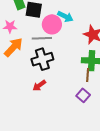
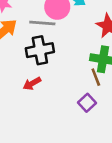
brown line: (88, 75) -> (96, 77), turned -32

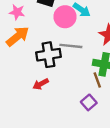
gray line: (42, 23) -> (71, 46), moved

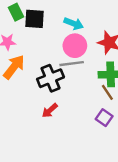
pink circle: (65, 17) -> (75, 46), moved

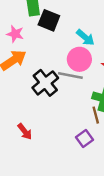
black cross: (51, 78) -> (45, 83), turned -35
red arrow: (50, 111) -> (25, 131), moved, turned -105

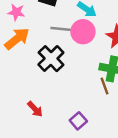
gray line: (70, 76) -> (63, 29), moved
purple square: (84, 139) -> (78, 121), moved

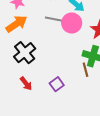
black cross: (51, 59) -> (25, 53), moved
purple square: (78, 121) -> (57, 84), moved

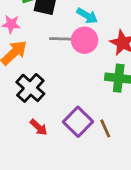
brown line: (85, 70) -> (105, 128), moved
purple square: (57, 84) -> (78, 122), size x1.5

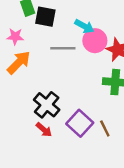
pink circle: (85, 40) -> (95, 41), moved
black cross: (30, 88) -> (47, 105), moved

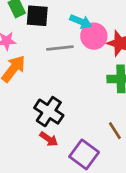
purple square: (80, 123) -> (84, 154), moved

